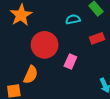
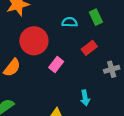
red rectangle: (97, 38) -> (89, 48), turned -32

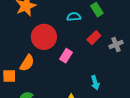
gray cross: (112, 69) -> (116, 44), moved

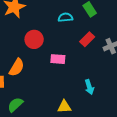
red circle: (44, 37) -> (34, 39), size x0.7
pink rectangle: (66, 56) -> (58, 59), turned 64

